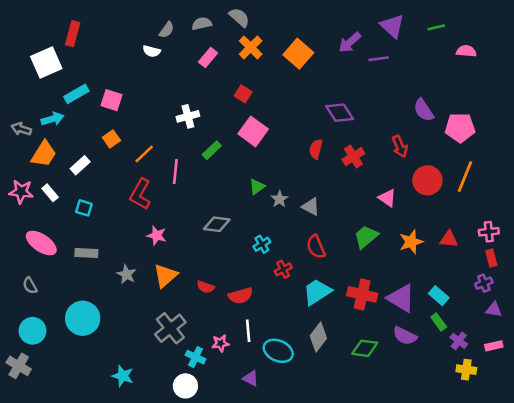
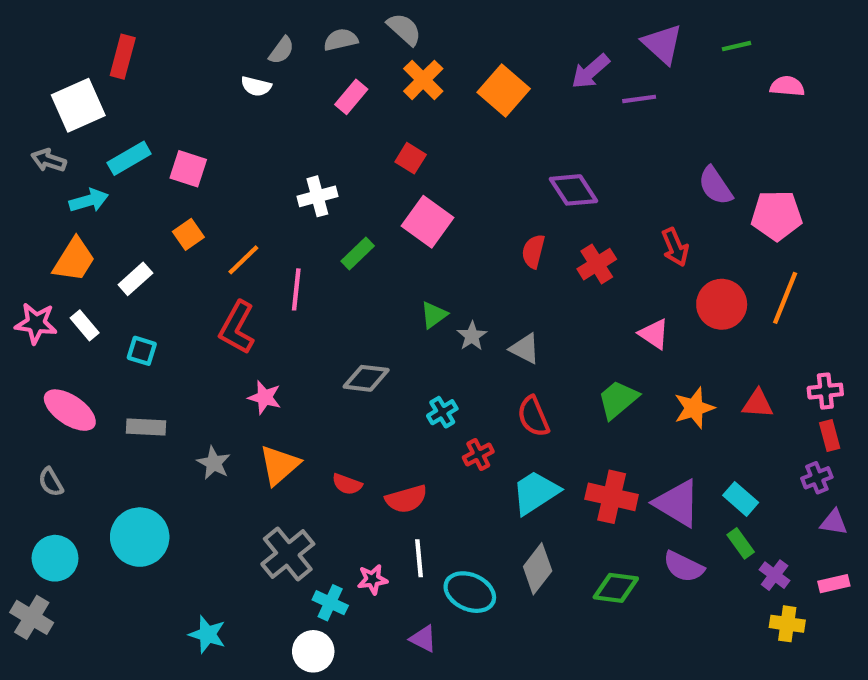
gray arrow: (21, 129) -> (49, 160), moved

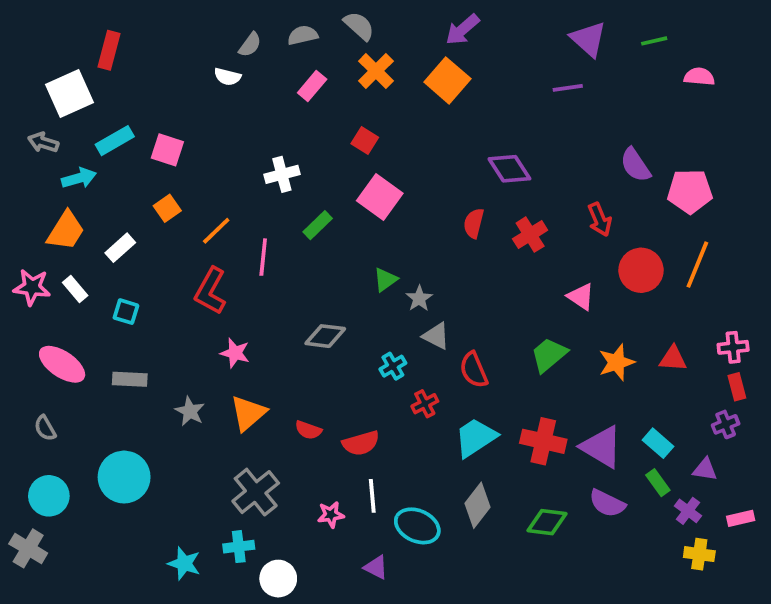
purple arrow: (590, 71) -> (462, 30), moved
gray triangle: (525, 349) -> (436, 336), moved
purple triangle: (834, 522) -> (705, 470), moved
cyan cross: (330, 603) -> (239, 547), moved, turned -32

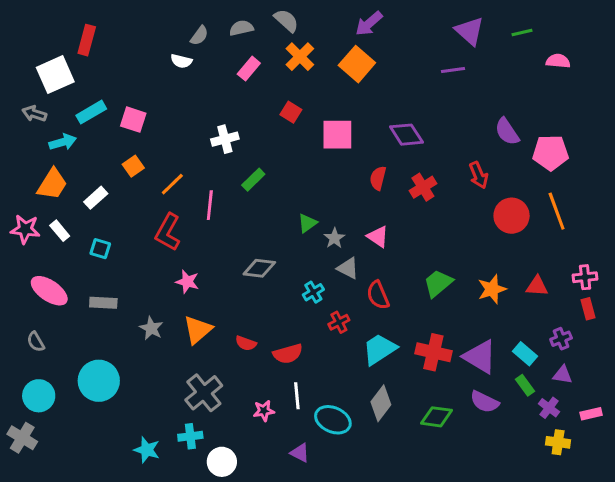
pink square: (380, 197) -> (337, 135), moved, turned -36
orange line: (697, 265) -> (557, 211), turned -42
pink triangle: (581, 297) -> (378, 237), moved
purple cross: (726, 424) -> (561, 339), moved

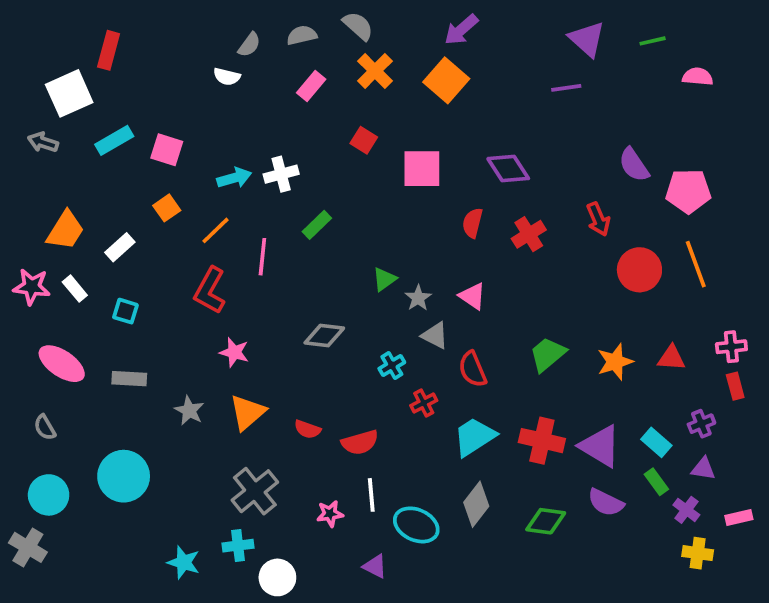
cyan arrow: (63, 142) -> (234, 178), moved

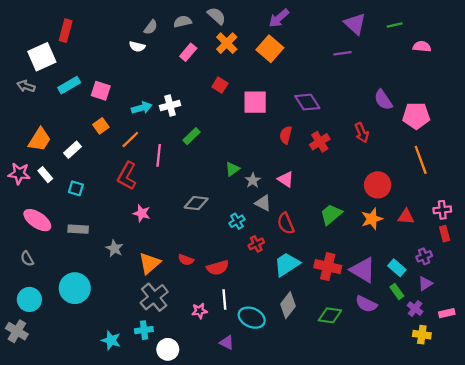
red circle: (639, 270) -> (378, 185), moved
orange triangle: (247, 412) -> (150, 263), moved
purple triangle: (703, 469) -> (425, 284), turned -42

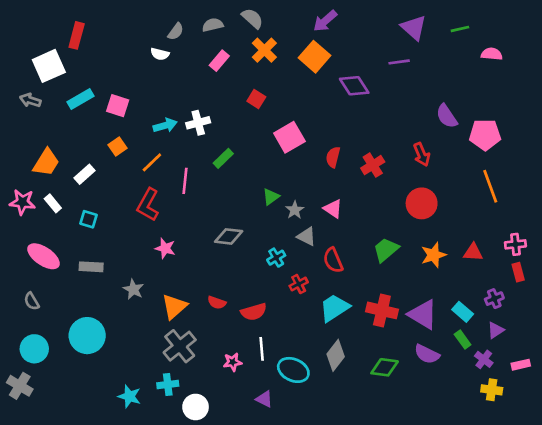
pink square: (255, 102) -> (289, 137), moved, turned -30
purple diamond: (307, 102) -> (354, 86), moved
red circle: (378, 185) -> (422, 203), moved

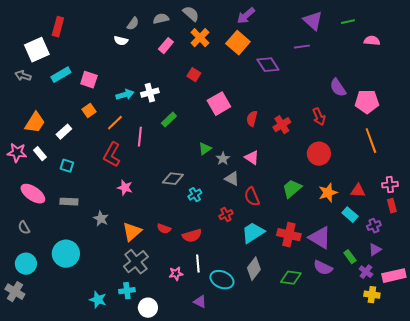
cyan cross: (276, 258) -> (195, 195), moved
cyan rectangle: (463, 312) -> (350, 215), moved
pink rectangle: (521, 365) -> (394, 276), size x1.6

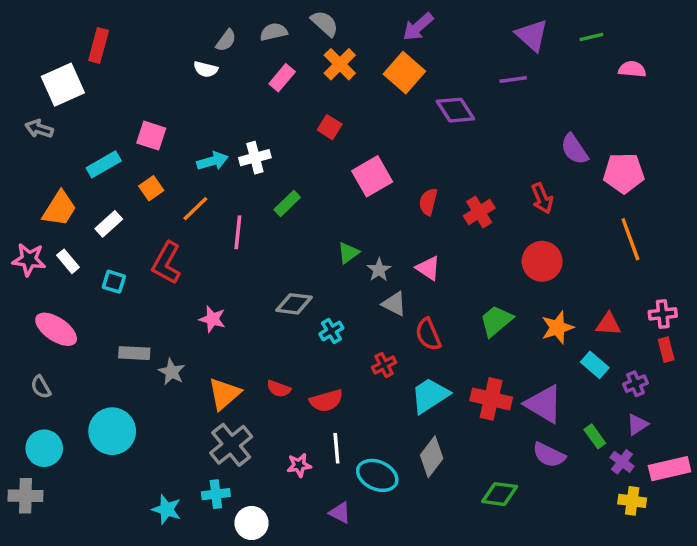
cyan rectangle: (61, 75) -> (104, 164), moved
red L-shape: (112, 155) -> (167, 263), moved
gray rectangle: (69, 202) -> (134, 353), moved
green diamond: (291, 278) -> (500, 494), moved
gray cross: (15, 292) -> (25, 496), turned -30

